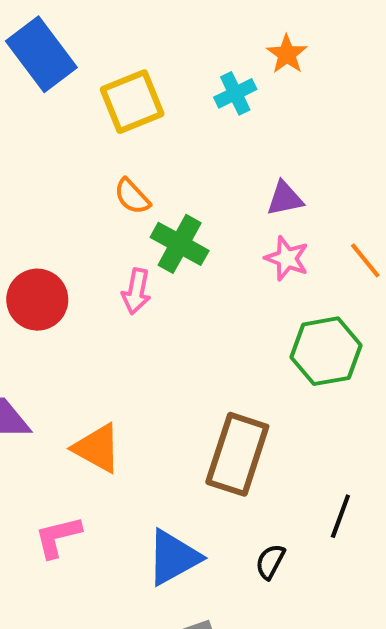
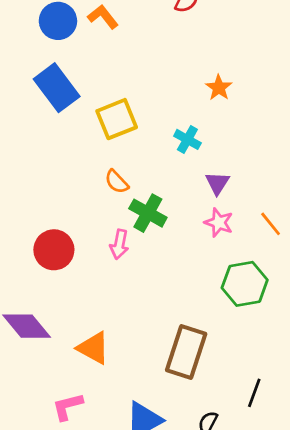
cyan cross: (235, 93) -> (187, 139), moved, turned -35
purple triangle: (285, 199) -> (217, 183), turned -45

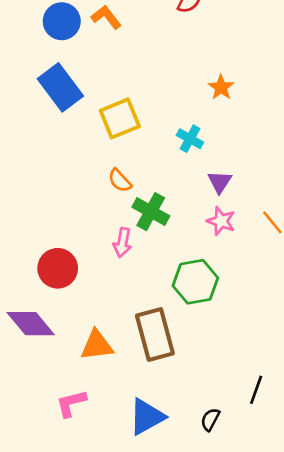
red circle: (54, 250) -> (58, 268), moved
green hexagon: (245, 284) -> (195, 282), moved
orange triangle: (93, 348) -> (97, 345), turned -36
brown rectangle: (186, 352) -> (155, 334), moved, turned -33

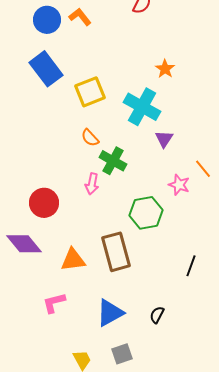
cyan cross: (190, 139) -> (142, 107), size x1.8
pink star: (221, 221) -> (179, 185), moved
black line: (256, 390) -> (191, 266), moved

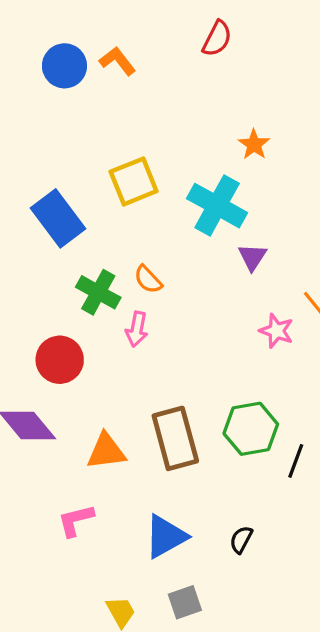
blue rectangle: (46, 69) -> (58, 218), moved
orange semicircle: (90, 138) -> (148, 279), moved
green cross: (113, 161) -> (98, 292), moved
green hexagon: (146, 213) -> (251, 429), moved

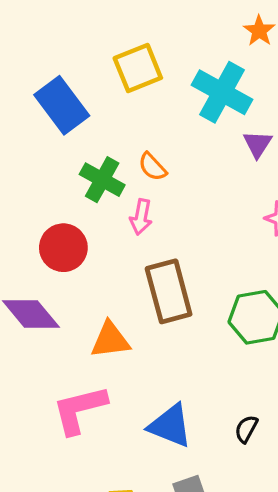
brown rectangle: (175, 438) -> (169, 291), moved
pink L-shape: (76, 520) -> (80, 410), size x1.5
blue triangle: (166, 536) -> (170, 426), turned 51

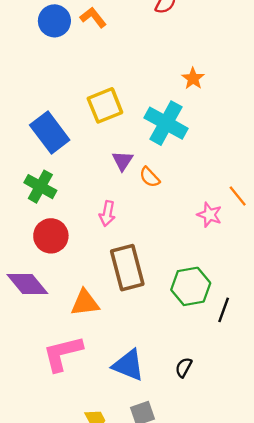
purple triangle: (258, 144) -> (123, 161), moved
orange semicircle: (152, 167) -> (150, 177), moved
green cross: (102, 180) -> (40, 187), moved

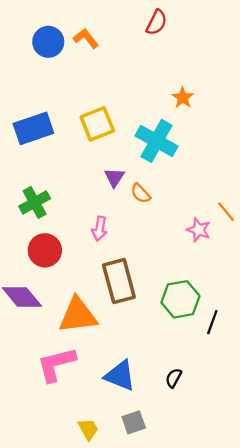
blue rectangle: (50, 132) -> (33, 128), moved, turned -72
green cross: (40, 187) -> (35, 202), turned 32
orange triangle: (85, 303) -> (78, 315), size x1.4

